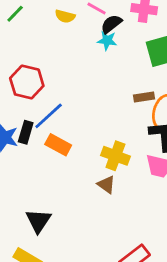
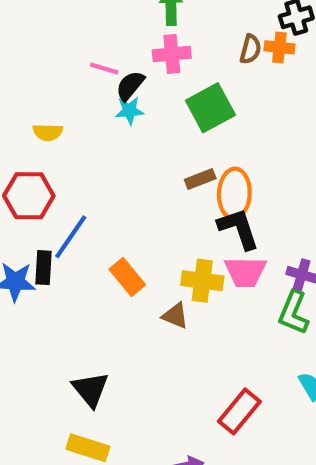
yellow semicircle: (65, 16) -> (48, 132), moved
orange rectangle: (58, 145) -> (127, 277), moved, turned 35
yellow cross: (115, 156) -> (202, 281), moved

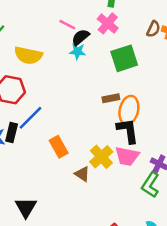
pink cross: (172, 54) -> (108, 23), turned 35
yellow semicircle: (48, 132) -> (28, 55), size x1.6
yellow cross: (202, 281) -> (101, 157), turned 30

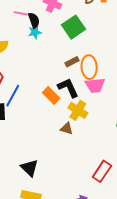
black semicircle: (80, 37) -> (34, 20), turned 126
black L-shape: (128, 131) -> (68, 88), moved
orange rectangle: (59, 147) -> (51, 95), moved
pink trapezoid: (127, 156) -> (95, 85), moved

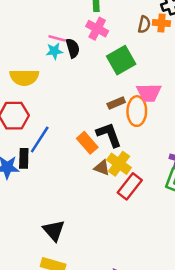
cyan star: (35, 32) -> (54, 51), moved
pink trapezoid: (95, 85) -> (149, 93), moved
brown triangle: (67, 128) -> (102, 168), moved
red rectangle: (102, 171) -> (130, 186), moved

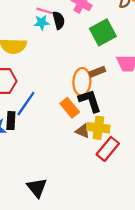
orange ellipse: (137, 111) -> (82, 82), moved
yellow cross: (119, 164) -> (98, 128), turned -30

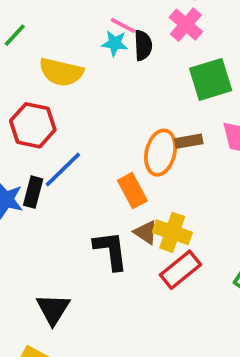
black L-shape: (90, 101) -> (111, 250), moved

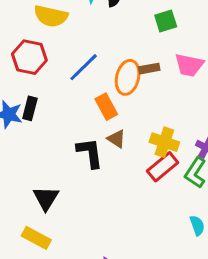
green square: (211, 79) -> (166, 21), size x0.7
blue line: (63, 169) -> (84, 67), moved
yellow cross: (172, 232) -> (164, 142), moved
red rectangle: (180, 270) -> (163, 167), moved

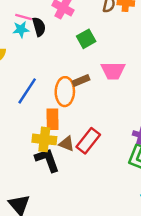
orange rectangle: (106, 107) -> (52, 119), turned 40
yellow cross: (164, 142) -> (44, 139), moved
red rectangle: (163, 167) -> (88, 141), moved

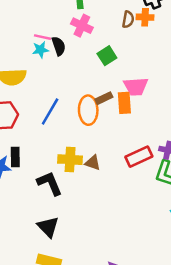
orange rectangle: (52, 119) -> (124, 103), moved
red rectangle: (88, 141) -> (139, 157), moved, turned 30
black L-shape: (47, 160) -> (50, 183), moved

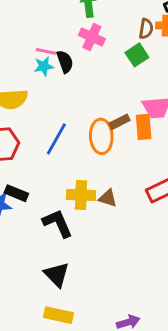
green square: (107, 56) -> (137, 55), moved
black rectangle: (15, 157) -> (16, 193), turned -66

